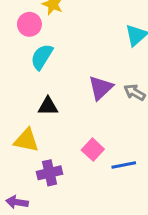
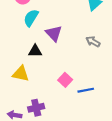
purple triangle: (101, 88) -> (54, 33), moved, turned -30
purple cross: (50, 173) -> (36, 108), moved

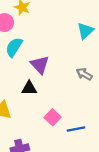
black triangle: (35, 51) -> (29, 88), moved

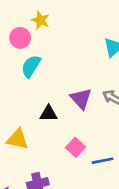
purple triangle: (40, 65) -> (81, 99), moved

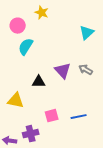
yellow star: (40, 20) -> (42, 13), moved
pink square: (76, 147) -> (52, 116), moved, turned 32

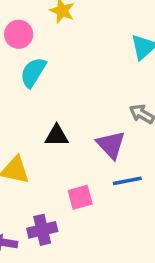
purple triangle: (63, 71) -> (111, 145), moved
blue line: (79, 117) -> (127, 181), moved

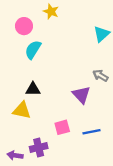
black triangle: (57, 136) -> (33, 89), moved
blue line: (127, 181) -> (91, 132), moved

